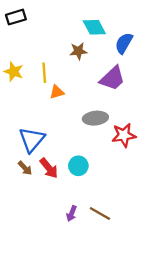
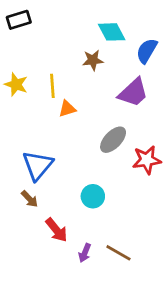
gray ellipse: (95, 118) -> (113, 140), turned -40
red arrow: (49, 168) -> (56, 230), moved

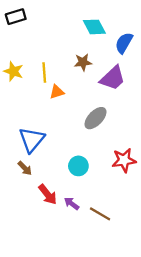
brown star: (93, 60) -> (83, 62), moved
red star: (147, 160) -> (124, 160), moved
purple arrow: (85, 253) -> (72, 204), moved, turned 105

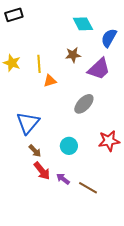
brown arrow: (25, 168) -> (35, 151), moved

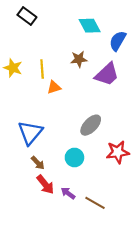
black rectangle: (14, 15) -> (27, 16), moved, turned 54
gray ellipse: (84, 104) -> (91, 125), moved

